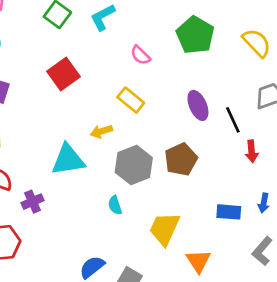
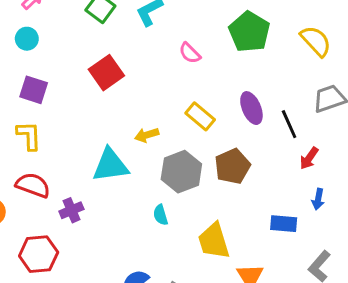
yellow rectangle: (131, 100) -> (200, 116), moved
red arrow: (252, 151) -> (309, 158), turned 40
blue arrow: (264, 203) -> (318, 199), moved
yellow trapezoid: (164, 229) -> (214, 241), turned -42

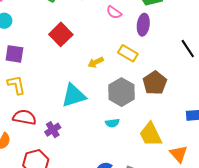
purple ellipse: (251, 108) -> (143, 25), moved, turned 40
yellow arrow: (147, 135) -> (96, 62), moved
cyan semicircle: (161, 215) -> (112, 123), turned -72

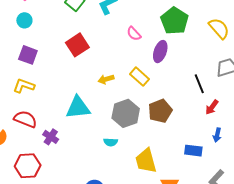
yellow L-shape: (16, 85) -> (24, 86), turned -70
purple cross: (53, 130) -> (51, 137), turned -35

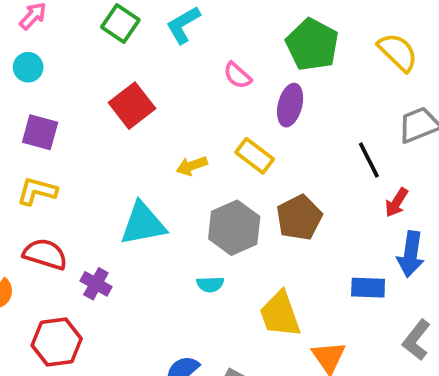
blue arrow: (217, 135) -> (411, 254), size x1.6

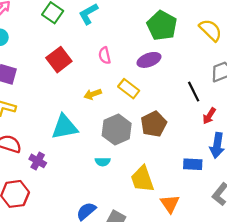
pink semicircle: (237, 75) -> (105, 55), moved, turned 35
purple ellipse: (290, 105) -> (149, 60), turned 55

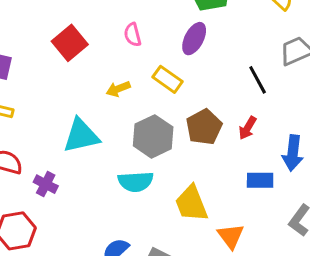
purple ellipse: (149, 60) -> (194, 39), turned -40
red arrow: (209, 116) -> (248, 128), moved
cyan semicircle: (103, 162) -> (136, 182), size x1.6

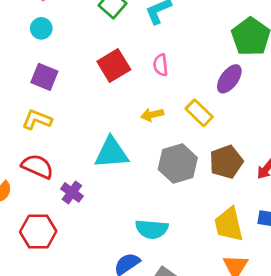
pink semicircle: (133, 35) -> (161, 65), moved
cyan semicircle: (136, 182) -> (152, 229), moved
yellow trapezoid: (191, 204) -> (229, 224), moved

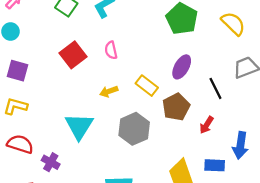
purple ellipse: (229, 79) -> (182, 67), moved
cyan triangle: (111, 153) -> (79, 126), turned -48
brown pentagon: (226, 162) -> (176, 107), moved

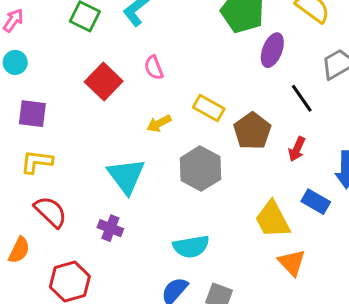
purple ellipse: (182, 67) -> (272, 50), moved
red semicircle: (20, 144) -> (50, 212), turned 35
purple cross: (51, 162) -> (110, 228), moved
blue rectangle: (215, 165) -> (316, 202), turned 36

